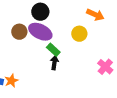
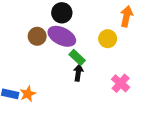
orange arrow: (95, 15) -> (126, 16), turned -102
pink cross: (105, 67) -> (121, 83), moved

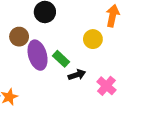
purple ellipse: (62, 36) -> (38, 55), moved, turned 48
black arrow: (78, 73) -> (77, 75), moved, turned 63

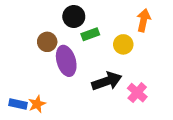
green rectangle: (61, 59) -> (90, 34), moved, turned -63
black arrow: (77, 75) -> (107, 81), size x1.6

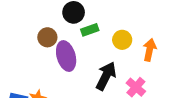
orange arrow: (144, 20) -> (150, 50), moved
black arrow: (107, 81) -> (106, 76), turned -44

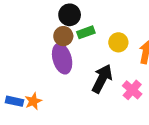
brown circle: (47, 37) -> (63, 36), moved

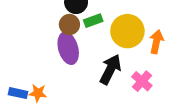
yellow circle: (118, 42) -> (127, 31), size x1.6
orange star: (33, 101) -> (38, 93), turned 30

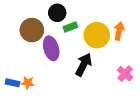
brown circle: (69, 25) -> (32, 30), moved, size x1.5
orange arrow: (156, 42) -> (119, 31), moved
pink cross: (142, 81) -> (125, 74), moved

